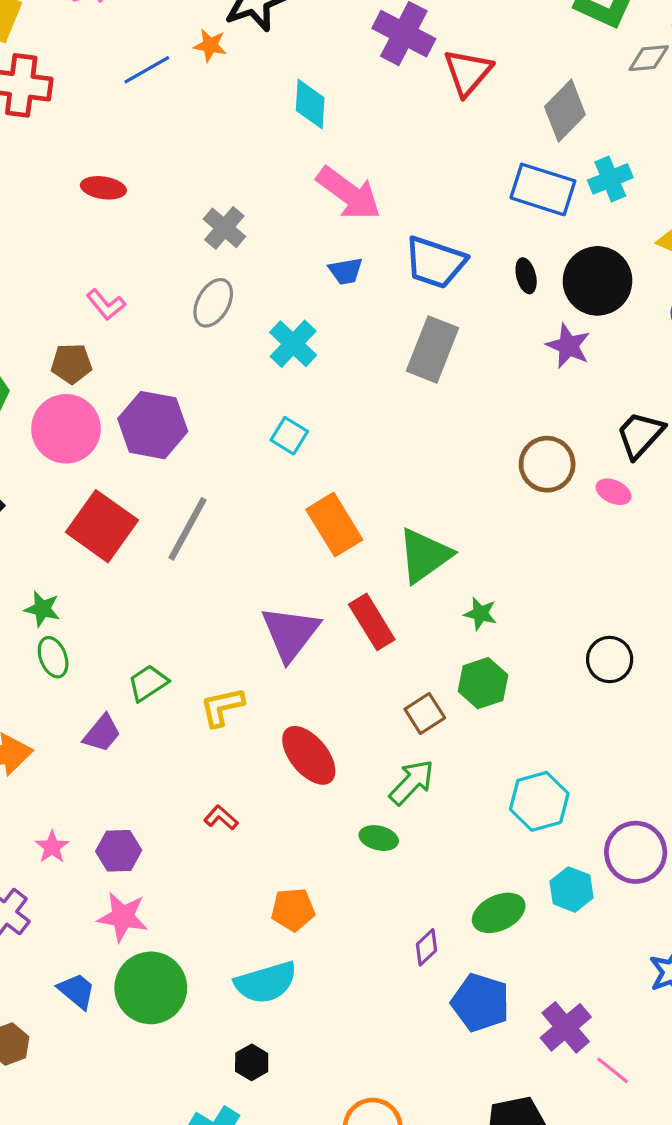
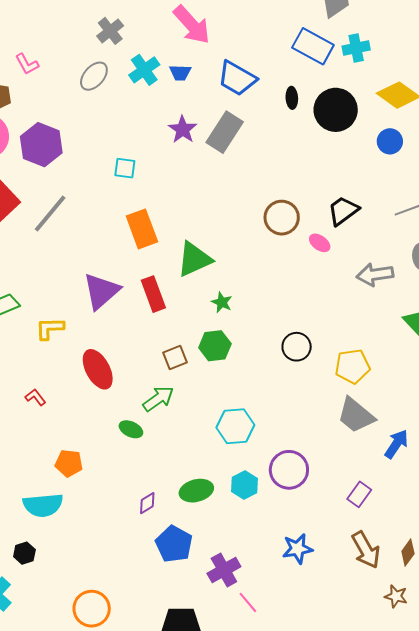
cyan cross: (293, 344) -> (144, 70), moved
purple star: (568, 346) -> (183, 129), moved
cyan square: (289, 436) -> (125, 168), turned -35

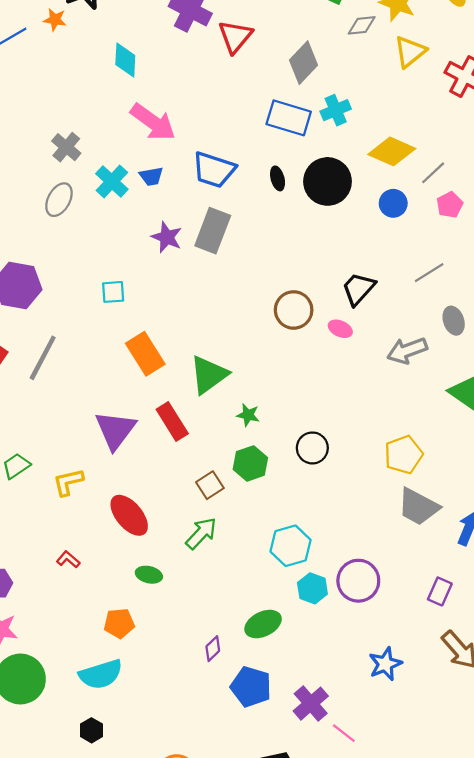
black circle: (297, 347) -> (312, 448), moved
green ellipse: (131, 429) -> (149, 575), moved
cyan hexagon: (245, 485) -> (312, 588), moved

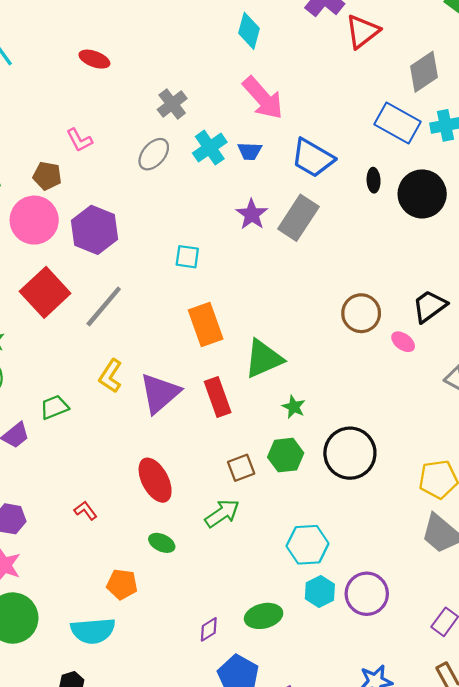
black circle: (312, 448) -> (350, 453), size x1.6
yellow L-shape: (68, 482) -> (111, 376), moved, turned -56

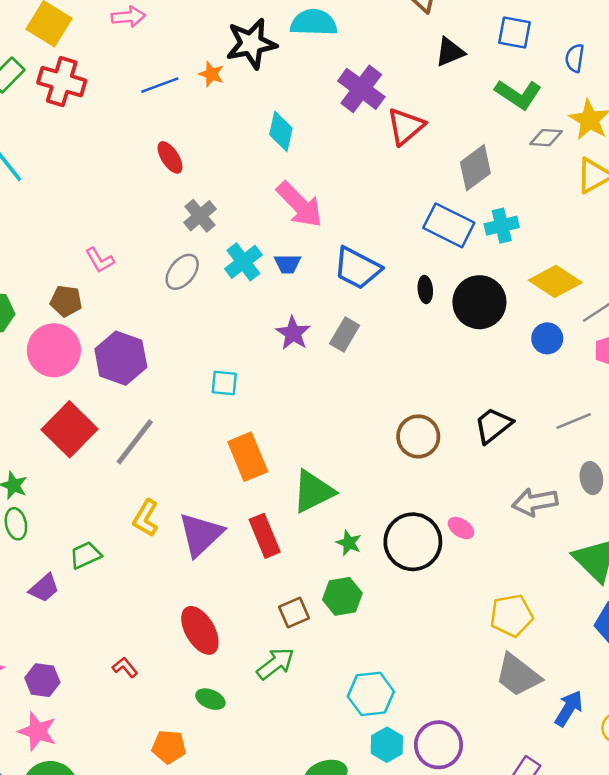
red ellipse: (94, 59) -> (170, 157), moved, turned 40
gray rectangle: (298, 218) -> (345, 334), size x0.7
pink ellipse: (403, 342) -> (461, 528), moved
black circle: (350, 453) -> (413, 542), moved

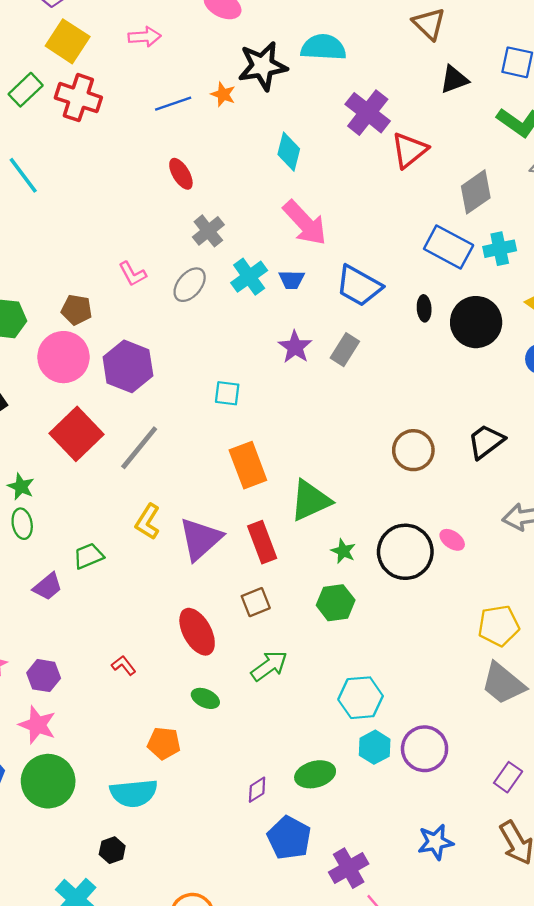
pink L-shape: (100, 260) -> (132, 274), moved
brown square: (294, 613) -> (256, 602), moved

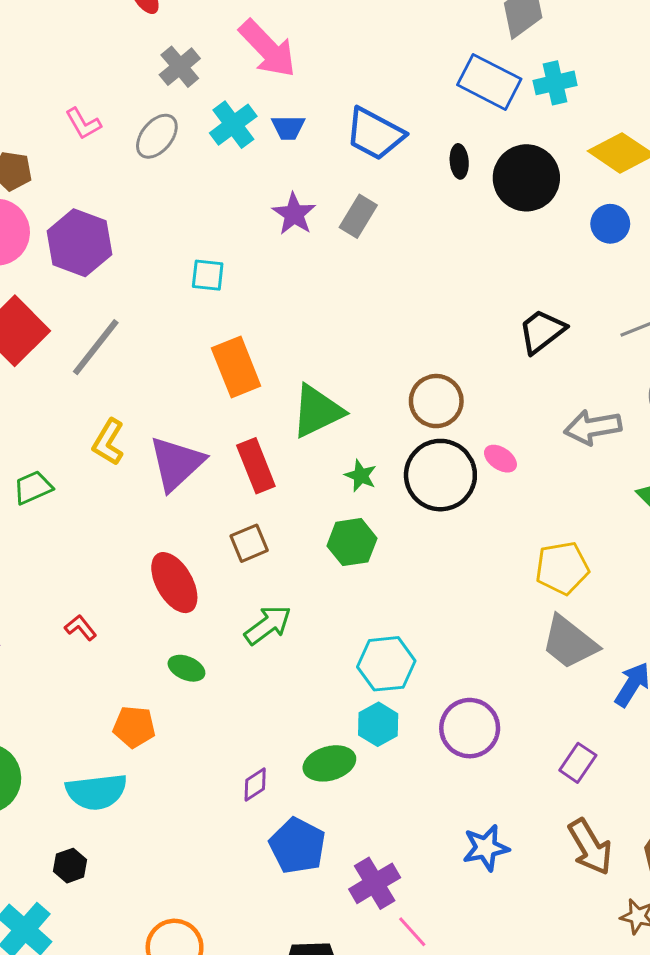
pink arrow: (305, 223) -> (268, 49), moved
brown circle: (413, 450) -> (436, 401), moved
cyan hexagon: (375, 747) -> (378, 724), moved

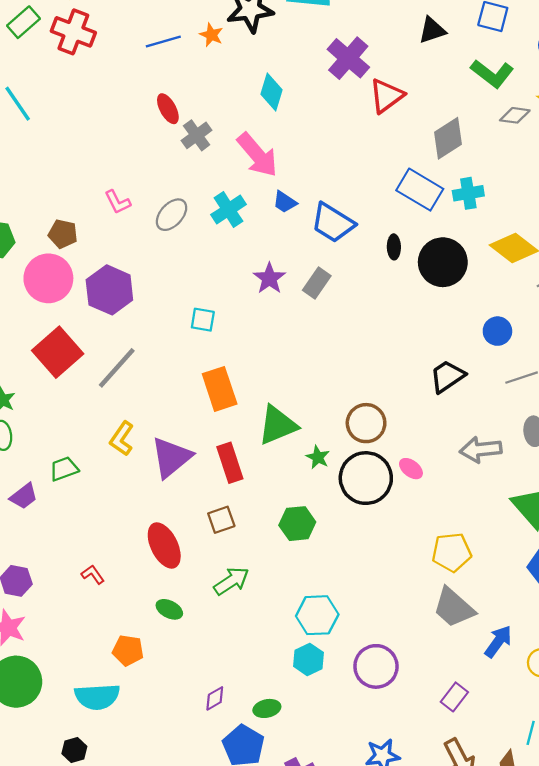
gray cross: (180, 67) -> (197, 135), moved
blue trapezoid: (288, 127) -> (285, 202), moved, turned 30
blue circle: (610, 224) -> (497, 331), moved
green star: (361, 476) -> (318, 457), moved
green ellipse: (329, 763) -> (267, 708), moved, size x0.7

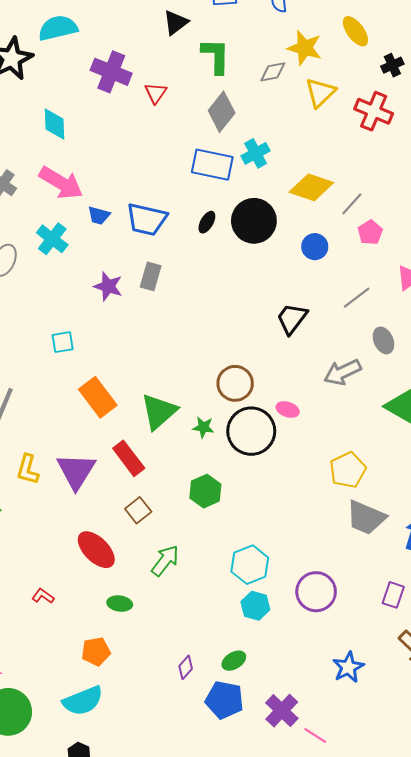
green L-shape: (492, 74) -> (216, 56), moved, turned -108
red triangle: (387, 96) -> (156, 93), size x0.7
black ellipse: (394, 247) -> (207, 222), turned 50
blue circle: (497, 331) -> (315, 247), moved

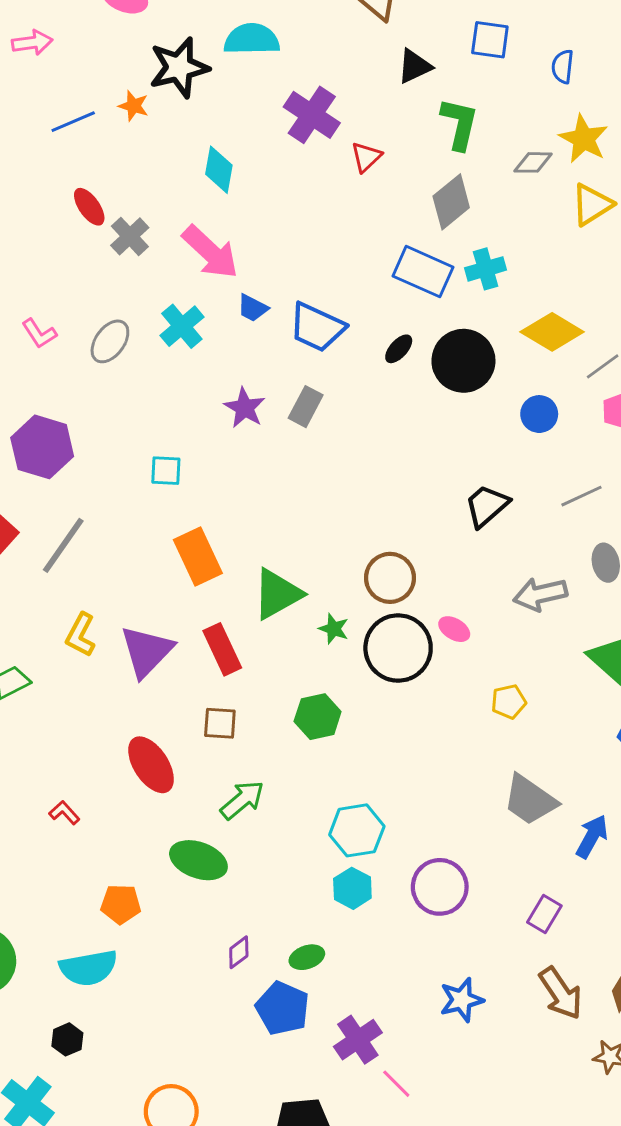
yellow pentagon: (348, 470) -> (509, 702), moved, size x0.7
brown square: (138, 510) -> (220, 723), turned 30
green ellipse: (120, 604) -> (198, 860), moved, size x1.6

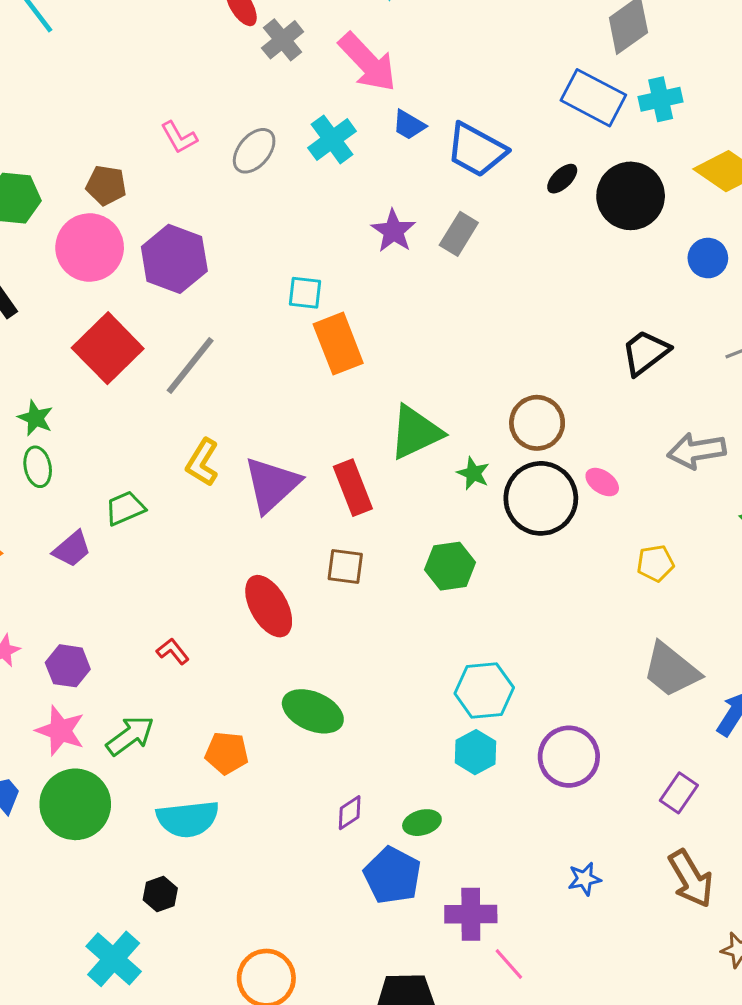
orange rectangle: (198, 557) -> (338, 344), moved
green arrow: (242, 800) -> (130, 736), moved
blue star: (462, 1000) -> (584, 879), size x0.7
purple cross: (358, 1040) -> (471, 914), turned 30

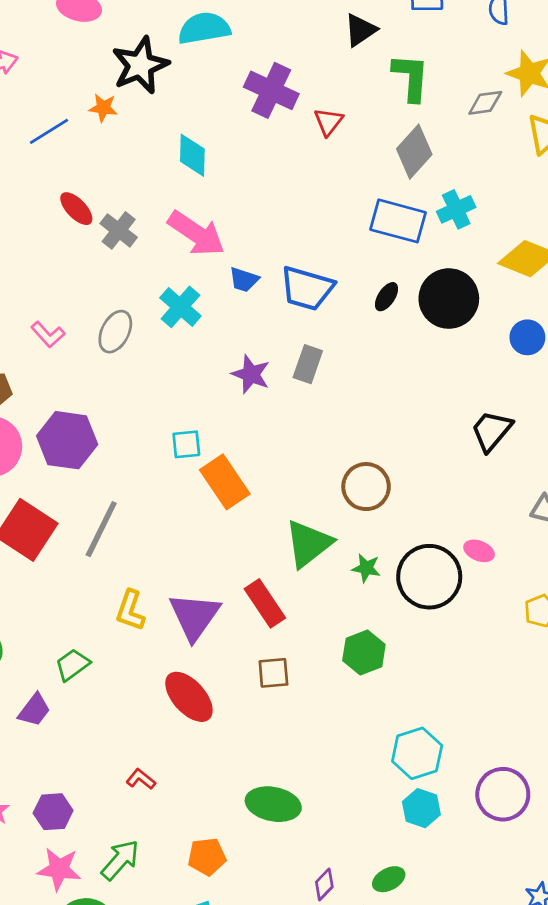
brown circle: (537, 423) -> (366, 487), moved
red ellipse: (269, 606) -> (189, 697), moved

